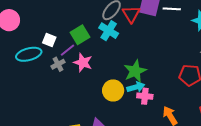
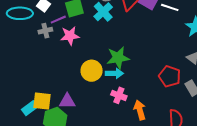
pink star: (83, 63) -> (70, 36), turned 30
pink cross: (145, 96) -> (119, 95), moved

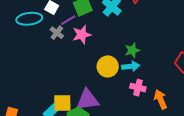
gray cross: (45, 31) -> (57, 33), turned -32
green star: (118, 58) -> (132, 50), size x0.7
purple triangle: (67, 101) -> (87, 100), size x1.4

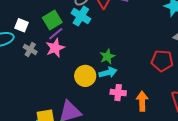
purple line: (68, 20) -> (56, 34), moved
orange arrow: (161, 99) -> (142, 101), turned 30

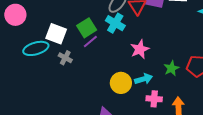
white square: (22, 25) -> (56, 34), size x1.5
pink star: (55, 48) -> (140, 49), moved
green star: (107, 56) -> (171, 68), moved

